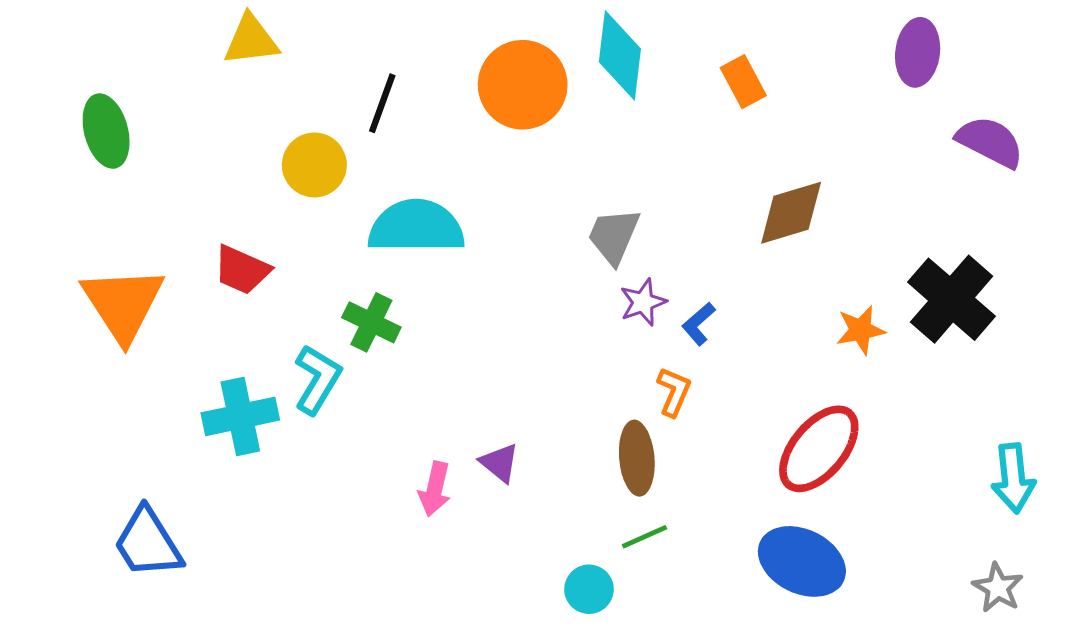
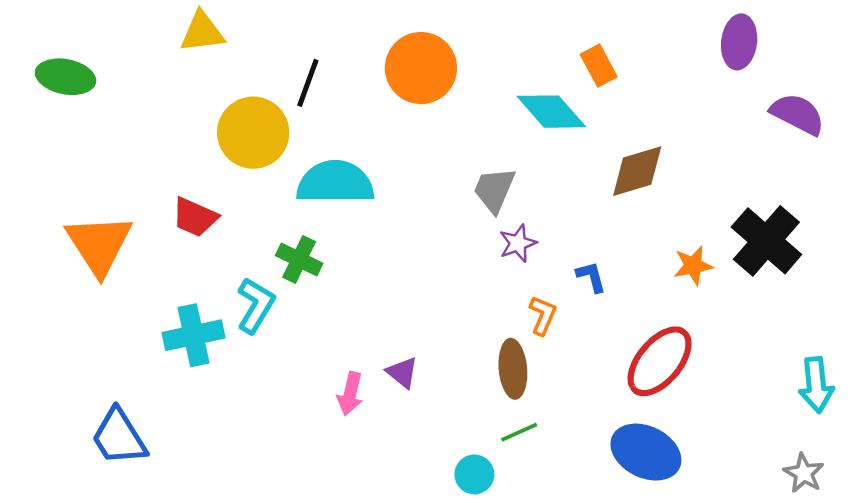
cyan diamond: (620, 55) -> (551, 112), moved, turned -48
green ellipse: (106, 131) -> (66, 77), moved, turned -64
yellow circle: (314, 165) -> (253, 133), size x1.4
blue L-shape: (699, 324) -> (591, 277), moved, turned 116

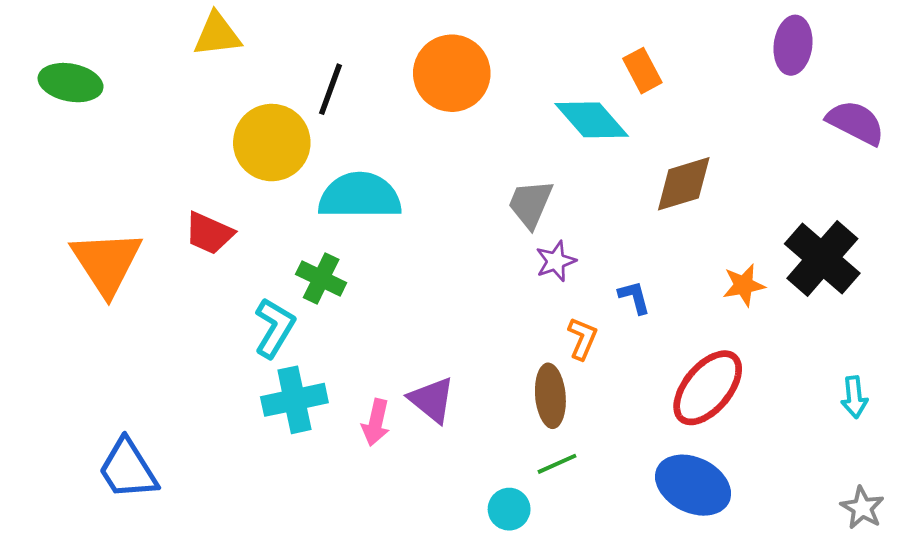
cyan cross: (194, 335) -> (294, 400), moved
purple triangle: (402, 373) -> (432, 400), size x1.4
cyan arrow: (816, 385) -> (854, 397), moved, size x0.7

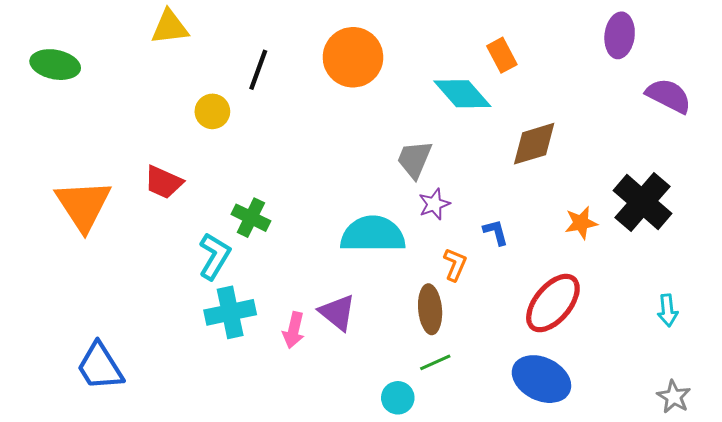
yellow circle: (272, 143) -> (212, 111), size x0.6
cyan semicircle: (360, 196) -> (373, 234), moved

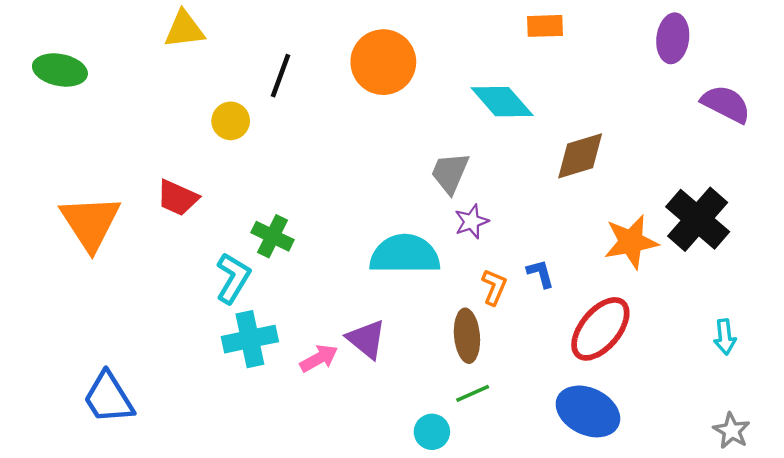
orange rectangle: (502, 55) -> (545, 26), moved, turned -64
orange star: (581, 223) -> (631, 242), size x1.5
blue L-shape: (496, 232) -> (540, 274), moved
pink arrow: (294, 330) -> (319, 358), turned -132

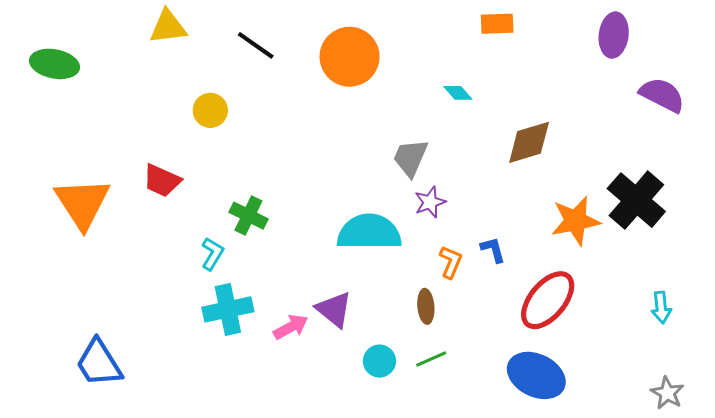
black line: (280, 76) -> (256, 45), moved, turned -75
cyan diamond: (502, 102) -> (458, 93), size x0.5
cyan L-shape: (233, 278) -> (212, 254), size x0.7
brown ellipse: (467, 336) -> (426, 306), size x0.7
cyan circle: (432, 432) -> (379, 361), moved

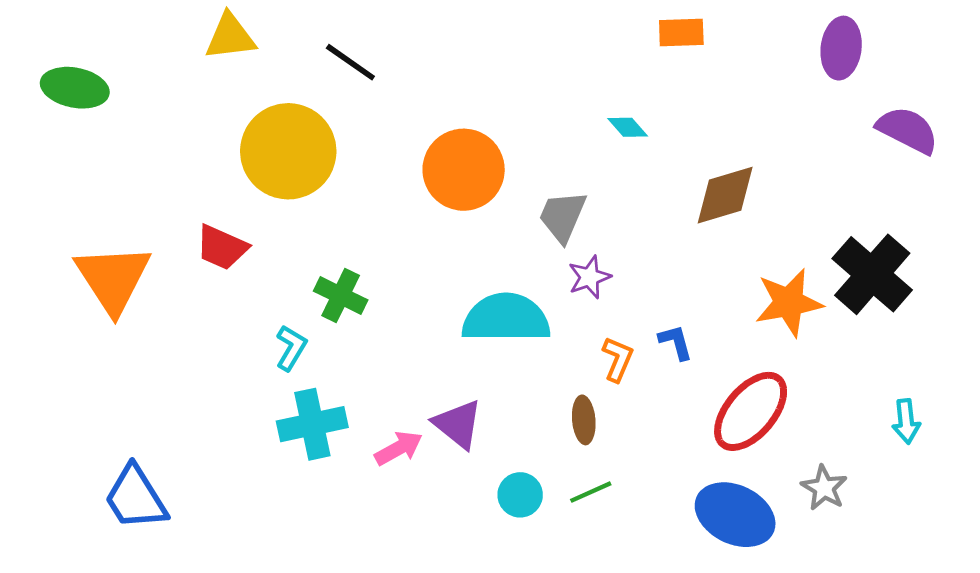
orange circle: (350, 57) -> (464, 170), moved
yellow circle: (210, 110) -> (288, 151), size x2.0
gray star: (667, 393) -> (824, 488), moved

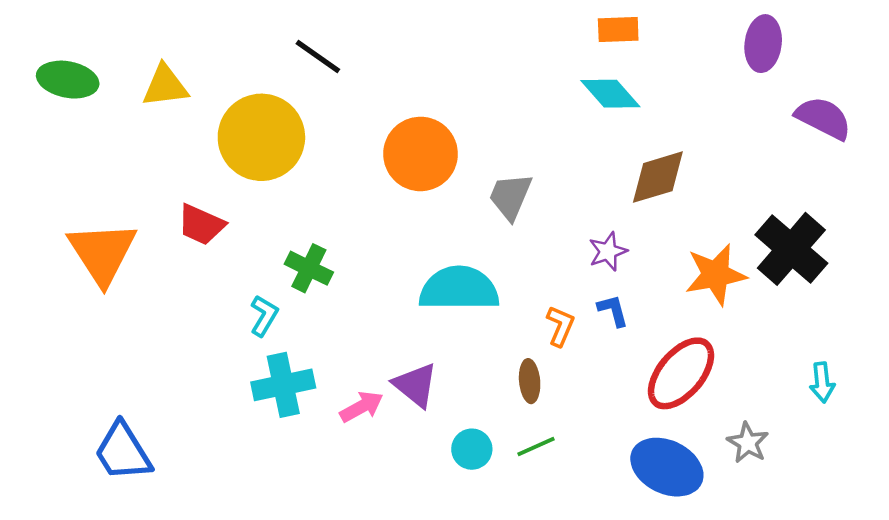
yellow triangle: (230, 37) -> (165, 86), moved
cyan diamond: (628, 127) -> (610, 94), moved, size x1.6
purple star: (589, 277) -> (608, 251), moved

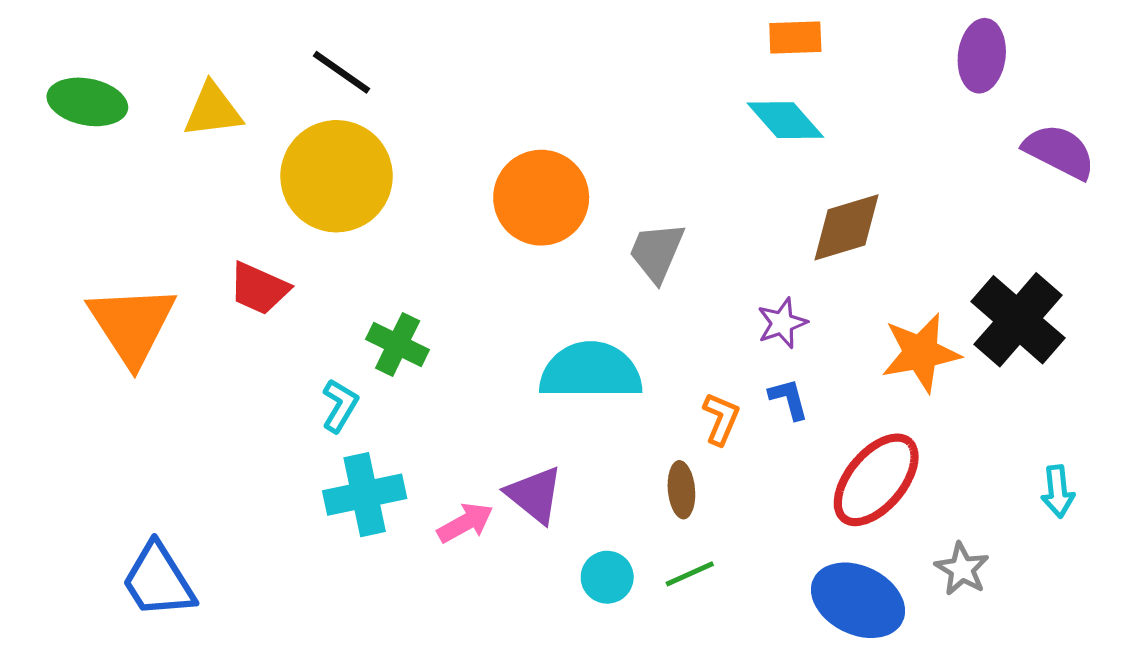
black line: (318, 56) -> (341, 72), moved

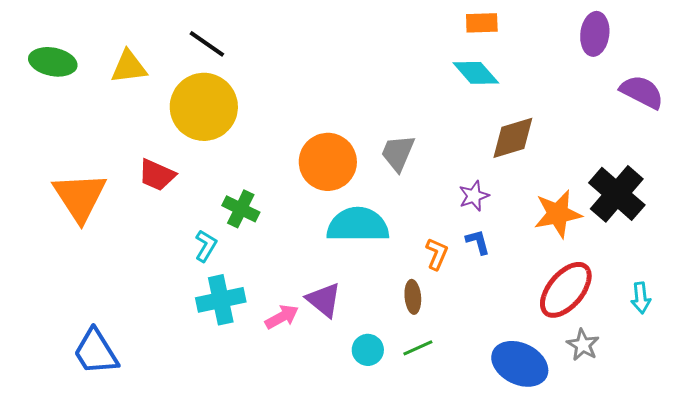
orange circle: (541, 198) -> (328, 162), moved
red ellipse: (876, 480) -> (566, 290), moved

